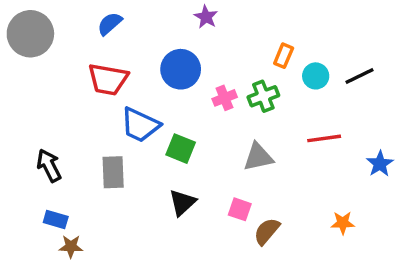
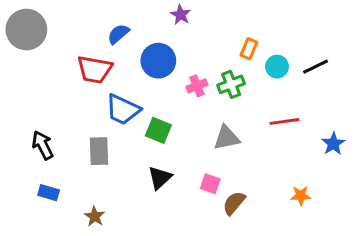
blue semicircle: (110, 24) -> (118, 34), moved
brown star: (71, 246) -> (95, 216), moved, turned 30

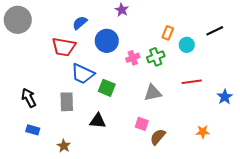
black line: (316, 67) -> (215, 31), moved
black triangle: (160, 178) -> (98, 121), moved, turned 48

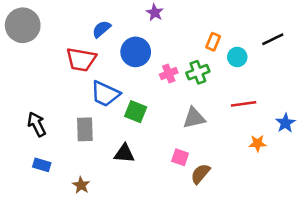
orange star: (203, 132) -> (258, 143), moved

